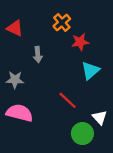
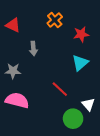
red star: (80, 42) -> (81, 34), moved

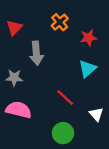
red triangle: (13, 25) -> (14, 28), turned 49
gray arrow: (33, 48) -> (36, 53), size x1.5
green circle: (73, 119) -> (63, 133), moved

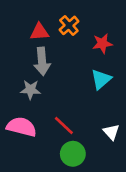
red triangle: (14, 28) -> (39, 32), moved, turned 42
gray star: (14, 78) -> (30, 90), moved
red line: (65, 98) -> (64, 126), moved

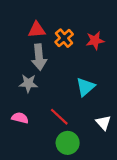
orange cross: (69, 25) -> (64, 38), moved
cyan triangle: (101, 79) -> (85, 87), moved
pink semicircle: (21, 127) -> (20, 118), size x0.6

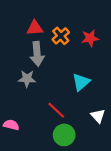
pink semicircle: (20, 118) -> (11, 125), moved

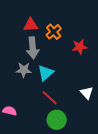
red star: (90, 38) -> (80, 47), moved
cyan triangle: (81, 82) -> (46, 73), moved
white triangle: (98, 116) -> (87, 93), moved

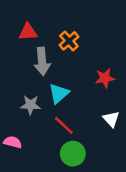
red triangle: (31, 25) -> (28, 32), moved
red star: (80, 47) -> (105, 78), moved
gray star: (24, 70) -> (31, 105), moved

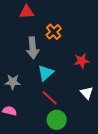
red triangle: (28, 32) -> (27, 12), moved
gray star: (31, 105) -> (13, 82), moved

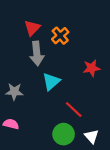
red triangle: (27, 12) -> (32, 28), moved, turned -42
white triangle: (87, 93) -> (92, 136), moved
red line: (50, 98) -> (74, 109), moved

